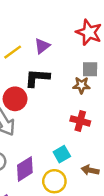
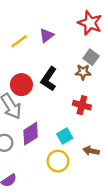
gray square: (90, 69) -> (91, 57), turned 35
black L-shape: (37, 78) -> (49, 79), moved, turned -60
purple diamond: (25, 169) -> (31, 134), moved

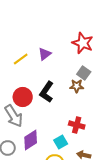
red cross: (82, 105) -> (77, 125), moved

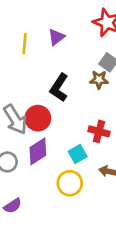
yellow line: (21, 59) -> (25, 44), turned -49
red circle: (23, 97) -> (38, 118), moved

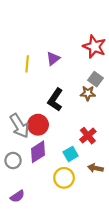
red cross: (99, 131) -> (88, 136), turned 35

